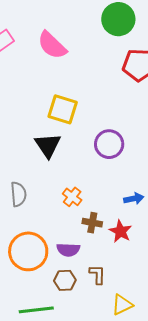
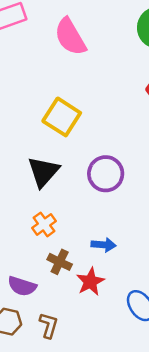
black triangle: (48, 145) -> (43, 172), moved
blue arrow: (134, 199) -> (104, 245), moved

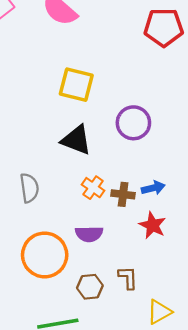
black triangle: (43, 172) -> (76, 140), turned -32
brown cross: (60, 262) -> (123, 194), moved
purple semicircle: (22, 286) -> (89, 234), moved

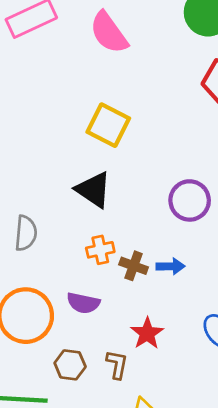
purple circle: (133, 123) -> (190, 200), moved
orange cross: (93, 188) -> (100, 250), turned 30
red star: (153, 225) -> (147, 333), moved

